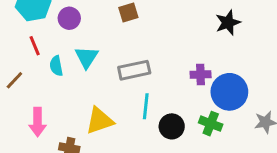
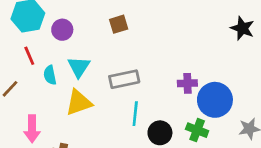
black star: (228, 23) -> (242, 28), moved, turned -30
yellow triangle: (100, 121) -> (79, 103), moved

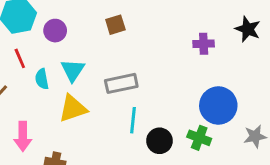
purple cross: (187, 83) -> (204, 44), moved

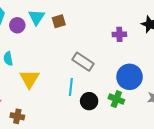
cyan triangle: (73, 70) -> (36, 17), moved
gray rectangle: (121, 83) -> (83, 62), moved, turned 45
yellow triangle: (73, 108) -> (29, 79), turned -40

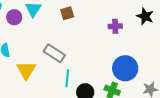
brown square: (59, 21) -> (67, 13), moved
gray rectangle: (83, 62) -> (54, 53), moved

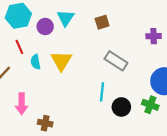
gray rectangle: (54, 53) -> (116, 61), moved
yellow triangle: (26, 70) -> (61, 61), moved

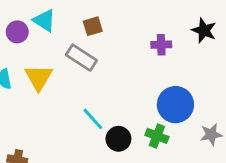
cyan triangle: (66, 18) -> (44, 20), turned -30
gray rectangle: (116, 61) -> (81, 58), moved
cyan line: (102, 92) -> (93, 119), turned -48

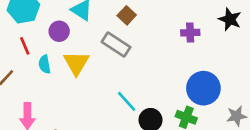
brown square: (93, 26) -> (127, 15), turned -30
purple circle: (17, 32) -> (59, 31), moved

